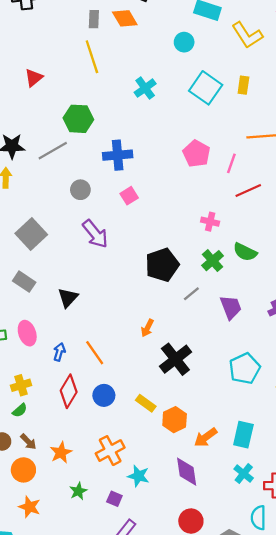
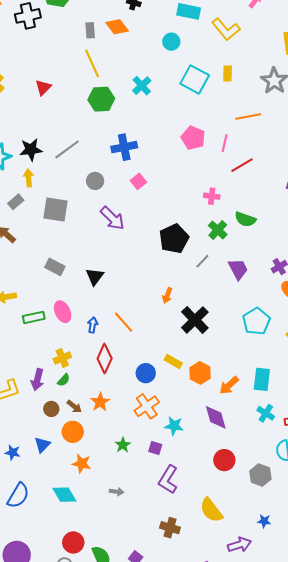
green hexagon: (78, 119) -> (101, 99), moved
gray square: (31, 234) -> (56, 209), moved, turned -32
blue circle: (104, 395) -> (146, 373), moved
orange star: (61, 453) -> (100, 402), moved

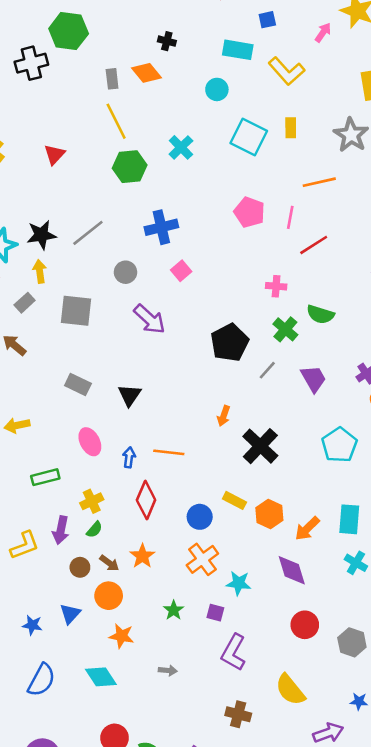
green rectangle: (34, 317) -> (45, 477), moved
orange line: (124, 322) -> (169, 452), turned -40

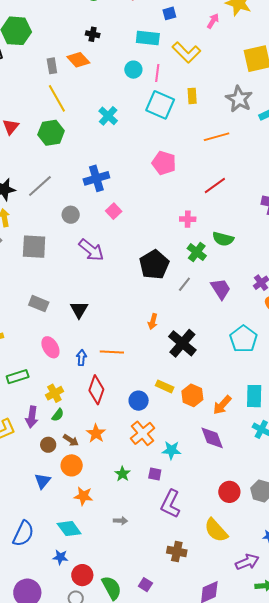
green hexagon: (130, 167) -> (51, 133), moved
pink line: (290, 217) -> (157, 73), moved
blue star: (32, 625) -> (60, 557), moved
red circle: (305, 625) -> (229, 492), moved

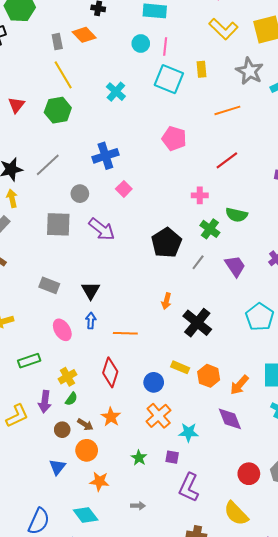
yellow L-shape: (186, 52) -> (223, 29), moved
gray square: (34, 247) -> (58, 224), moved
blue arrow: (81, 358) -> (91, 321), moved

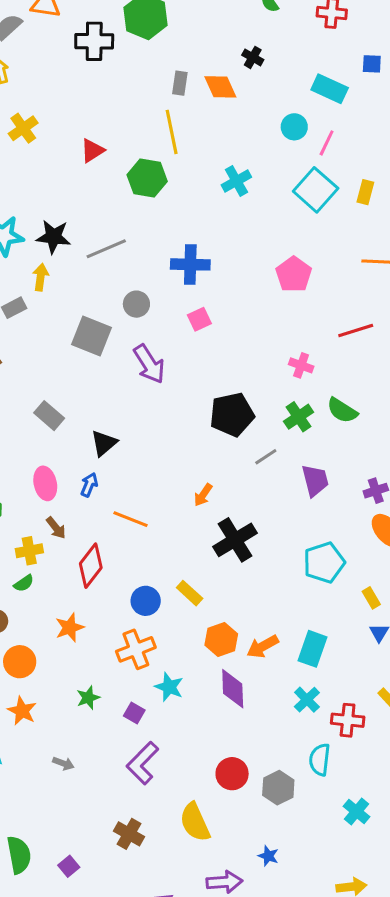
orange hexagon: (209, 376) -> (221, 639), moved
brown arrow: (85, 425) -> (56, 528), moved

